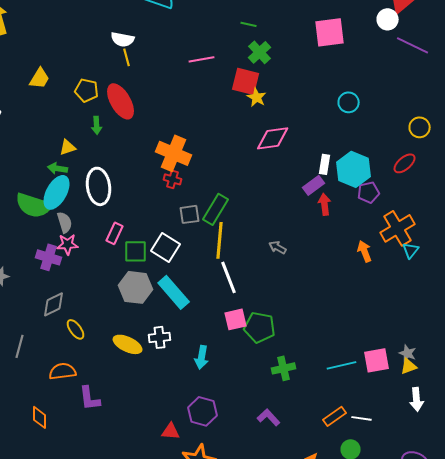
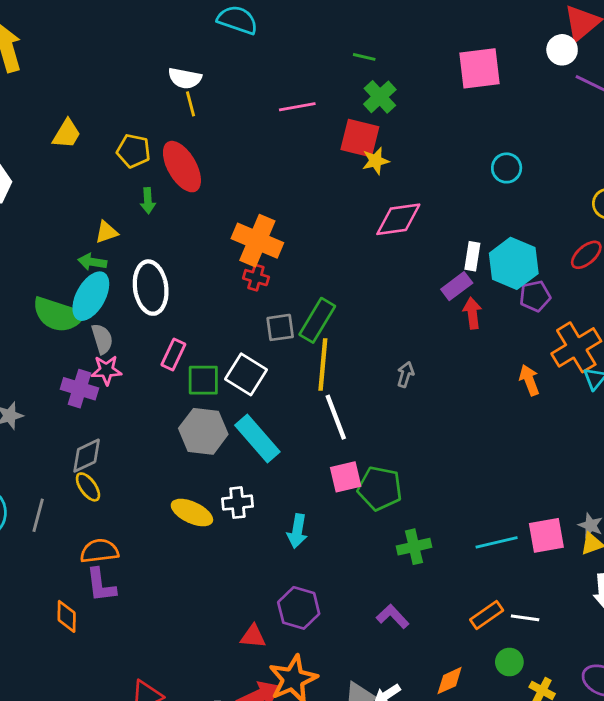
yellow star: (257, 97) -> (376, 161), turned 30
gray arrow: (278, 247) -> (405, 374), turned 78
yellow ellipse: (76, 329) -> (88, 487), moved
purple L-shape: (90, 398) -> (101, 585), moved

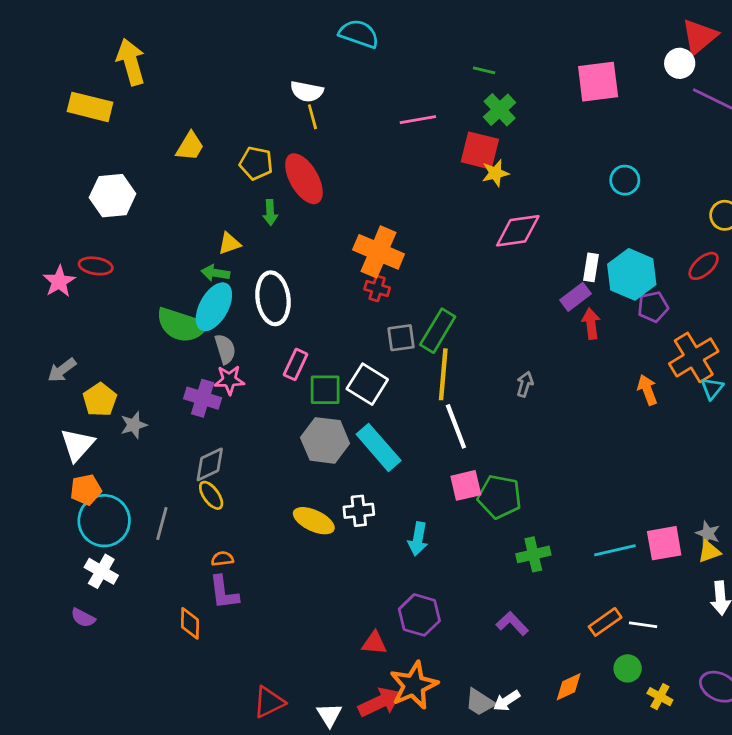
orange semicircle: (99, 551) -> (222, 559), size x0.6

